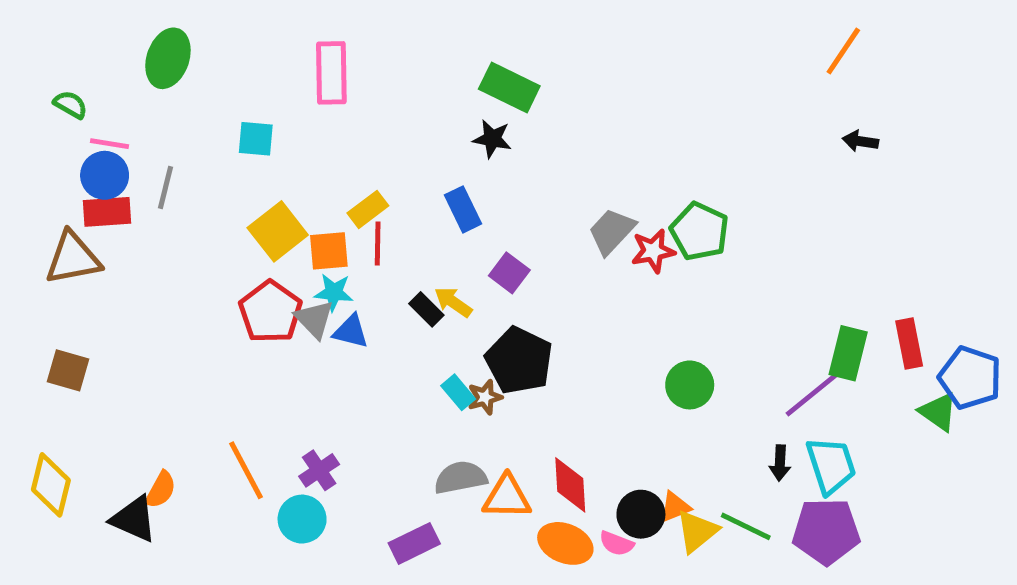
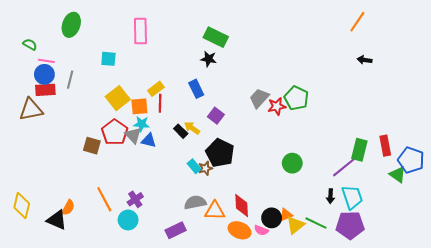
brown square: (68, 370) -> (92, 146), moved

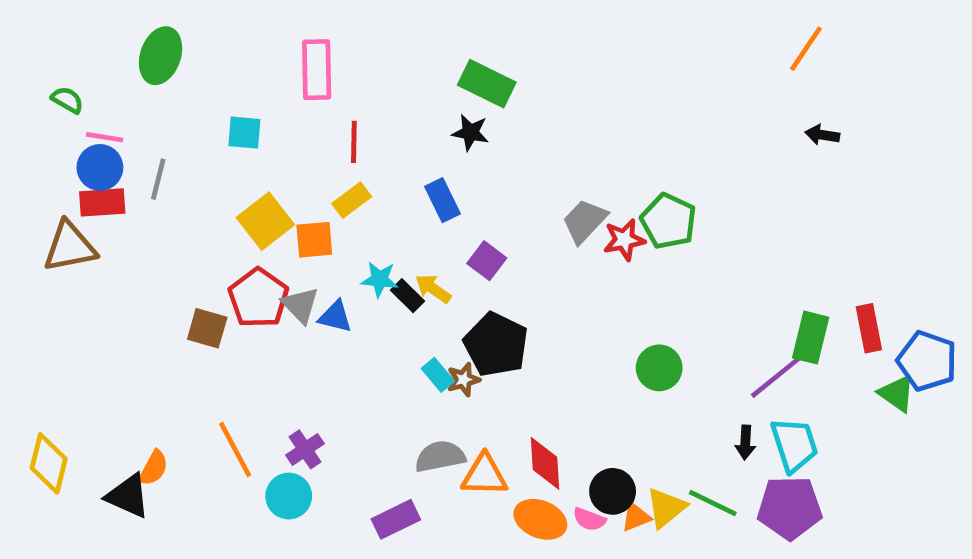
red line: (160, 103) -> (354, 142), moved
cyan star: (141, 124) -> (380, 279), moved
orange triangle: (286, 215) -> (636, 517), moved

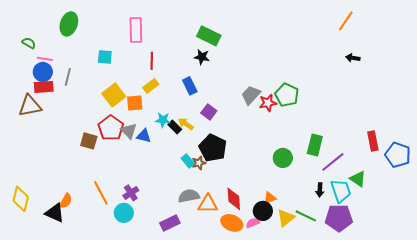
green rectangle: (811, 338) -> (315, 145), moved
green triangle: (897, 394) -> (358, 179), moved
orange triangle: (636, 517) -> (270, 198), moved
pink semicircle: (589, 519) -> (253, 223), turned 136

